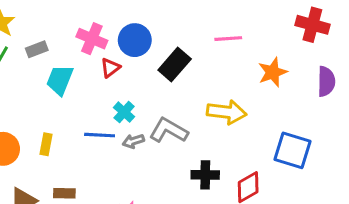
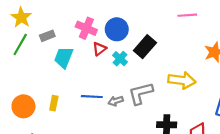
pink line: (228, 39) -> (187, 15), moved
cyan cross: (124, 112) -> (120, 59), moved
gray L-shape: (168, 130) -> (141, 93), turned -44

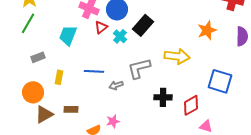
gray rectangle: (47, 36) -> (38, 57), moved
gray arrow: (116, 101) -> (116, 85), moved
orange circle: (23, 106) -> (33, 92), moved

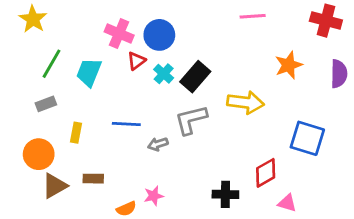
green line: (28, 23) -> (52, 64), moved
black rectangle: (143, 25) -> (195, 77), moved
black cross: (163, 97) -> (225, 194), moved

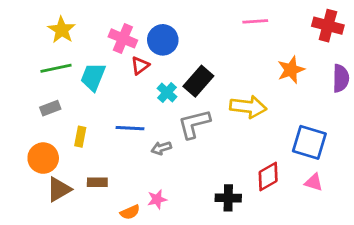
yellow star: (33, 19) -> (62, 30), moved
green line: (52, 64) -> (56, 68), turned 48
cyan cross: (164, 74) -> (167, 93), moved
pink triangle: (287, 203) -> (314, 182), moved

